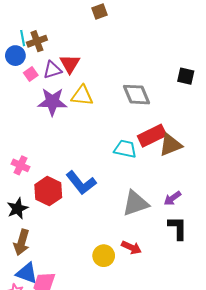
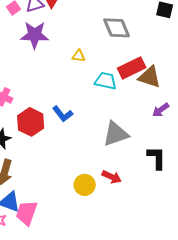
yellow triangle: (82, 96) -> (79, 56), moved, size x0.6
brown triangle: (170, 145) -> (150, 77), turned 40
blue L-shape: (81, 183) -> (63, 114), size x0.7
purple arrow: (172, 198) -> (161, 110), moved

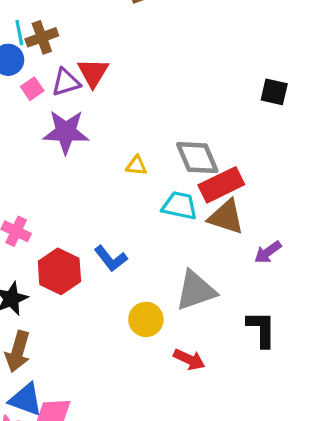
gray diamond: (117, 28) -> (197, 158), moved
brown triangle: (150, 77) -> (226, 217), moved
yellow circle: (85, 185) -> (146, 319), moved

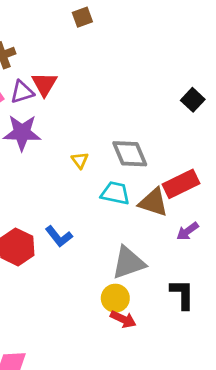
black square: (274, 92) -> (193, 100), turned 30
yellow triangle: (136, 166) -> (80, 160), turned 48
red rectangle: (221, 185) -> (181, 184), moved
yellow circle: (146, 319) -> (115, 298), moved

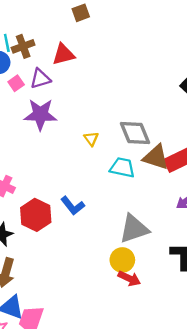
brown square: (82, 17) -> (81, 13), moved
red triangle: (44, 84) -> (63, 54), moved, turned 45
brown triangle: (153, 202) -> (156, 157), moved

